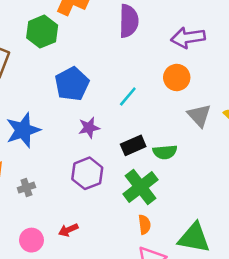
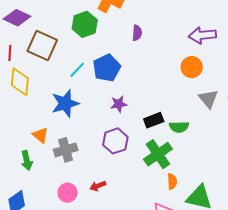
purple semicircle: (129, 21) -> (137, 33), moved, size x0.6
cyan line: (128, 97) -> (77, 70), moved
gray cross: (26, 188) -> (66, 150), size x1.6
orange semicircle: (144, 225) -> (172, 181), moved

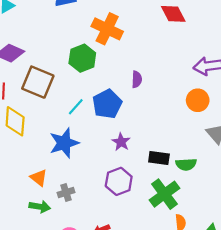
purple semicircle: (137, 33) -> (137, 79), moved
purple star: (119, 104) -> (121, 142), turned -30
black rectangle: (154, 120) -> (159, 158), turned 30
gray cross: (66, 150) -> (66, 193), size x0.7
green arrow: (27, 160) -> (40, 207), moved, turned -66

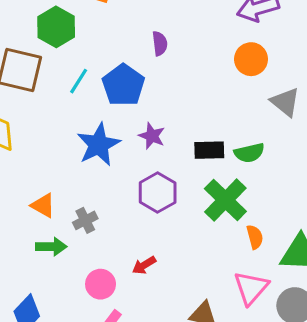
green hexagon: (82, 58) -> (56, 27), moved
cyan line: (76, 107) -> (79, 81), moved
blue star: (64, 143) -> (99, 145), moved

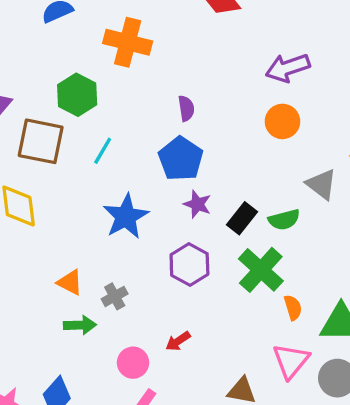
blue pentagon: (123, 85) -> (181, 159), moved
gray triangle: (285, 102) -> (321, 184), moved
purple star: (152, 136) -> (197, 204), moved
black rectangle: (209, 150) -> (242, 218), turned -48

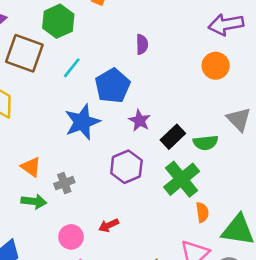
blue pentagon: (181, 159) -> (113, 86), moved

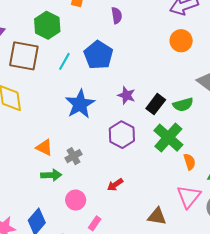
purple semicircle: (142, 44) -> (117, 15), moved
blue pentagon: (113, 86) -> (98, 55), moved
pink circle: (71, 237) -> (76, 200), moved

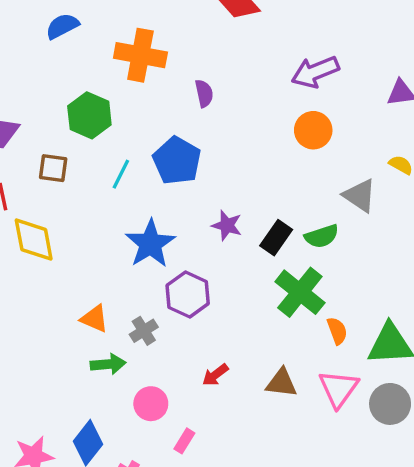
brown square: (24, 56) -> (53, 168), size x0.6
purple hexagon: (122, 135) -> (188, 295), moved
brown triangle: (157, 216) -> (281, 383), moved

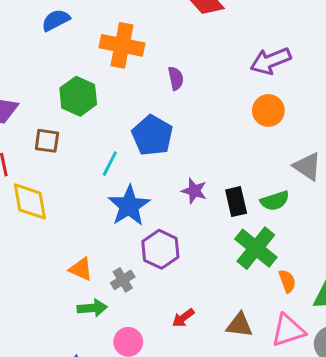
cyan line: (121, 174) -> (110, 164), moved
black rectangle: (276, 238) -> (236, 202), turned -48
pink triangle: (339, 389) -> (288, 330), turned 36

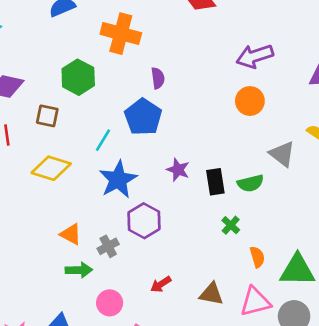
purple semicircle: (176, 78) -> (158, 78), moved
yellow diamond: (30, 201) -> (51, 168), moved, turned -66
green cross: (256, 248) -> (231, 225), size x0.5

